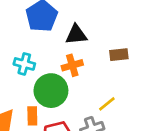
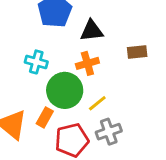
yellow line: (107, 104) -> (97, 103), moved
orange rectangle: (32, 116) -> (45, 117), turned 30

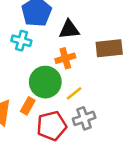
brown rectangle: (137, 52) -> (109, 48), size x1.5
cyan cross: (36, 62) -> (21, 41), moved

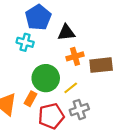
brown rectangle: (109, 48) -> (101, 65), moved
orange cross: (65, 58) -> (75, 56), moved

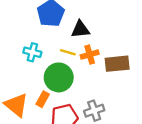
cyan cross: (25, 42) -> (32, 52), moved
yellow line: (71, 88) -> (68, 52), moved, turned 56

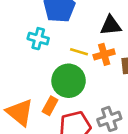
black triangle: (80, 29) -> (111, 25), moved
cyan cross: (32, 52) -> (38, 39), moved

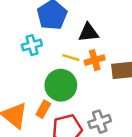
black triangle: (111, 25) -> (88, 33), moved
cyan cross: (38, 39) -> (32, 45), turned -30

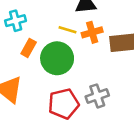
cyan cross: (32, 45) -> (16, 21), moved
orange rectangle: (43, 109) -> (29, 48), moved

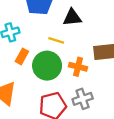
orange cross: (92, 32) -> (78, 67), moved, turned 30

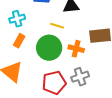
orange rectangle: (22, 56) -> (19, 41), moved

